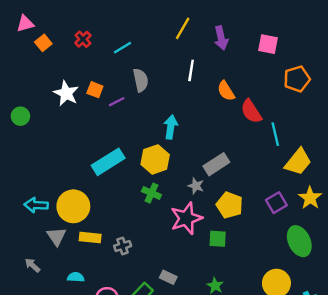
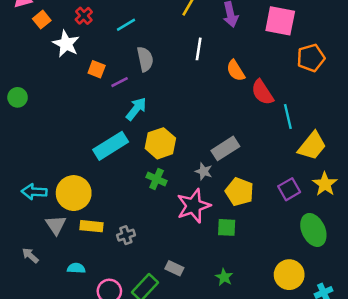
pink square: (268, 44) -> (280, 21), size x1.4
white star: (66, 93) -> (66, 44), moved
cyan arrow: (171, 127) -> (136, 109), moved, turned 30

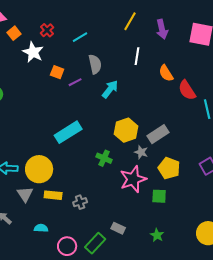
cyan arrow: (136, 109) -> (110, 89), moved
yellow hexagon: (160, 143) -> (126, 130), moved

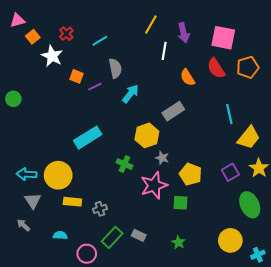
white line: (137, 56) -> (164, 51), moved
red semicircle: (187, 90) -> (216, 68), moved
gray rectangle: (158, 134) -> (173, 111), moved
gray triangle: (25, 194) -> (33, 201), moved
green rectangle: (95, 243) -> (112, 237), moved

